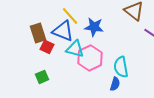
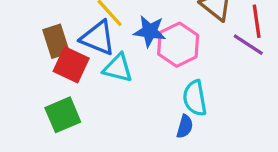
red square: (47, 47) -> (71, 65), size x1.5
pink hexagon: (90, 58) -> (178, 45), moved
green square: (42, 77) -> (63, 115), size x1.5

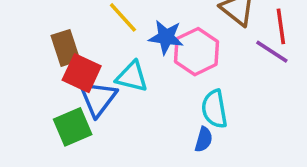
blue triangle: (98, 38) -> (98, 98), moved, turned 45

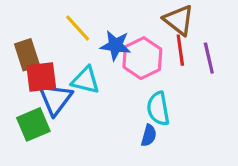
red line: (281, 26) -> (180, 50), moved
purple line: (272, 52) -> (209, 58), turned 44
red square: (82, 73) -> (41, 77), turned -32

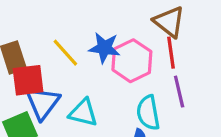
yellow line: (78, 28) -> (65, 53), moved
purple line: (209, 58) -> (179, 92), moved
cyan triangle: (86, 80) -> (83, 113), moved

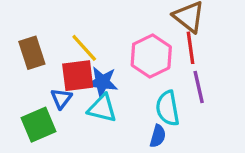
blue star: (104, 48) -> (102, 82), moved
red square: (28, 80) -> (78, 76), moved
blue triangle: (43, 103) -> (61, 98), size x0.6

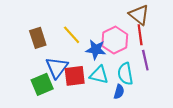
red square: (78, 76) -> (75, 76), moved
blue star: (102, 82) -> (96, 50), moved
blue triangle: (61, 98) -> (57, 67), size x1.6
cyan triangle: (102, 108) -> (99, 75), moved

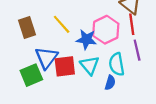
cyan triangle: (99, 75) -> (90, 65), turned 36

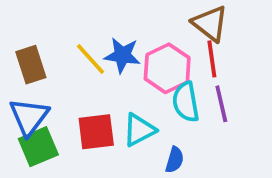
blue star: (86, 39) -> (122, 55), moved
blue triangle: (46, 58) -> (29, 117), moved
cyan semicircle: (117, 64) -> (186, 102), moved
cyan triangle: (90, 65) -> (139, 130), turned 42

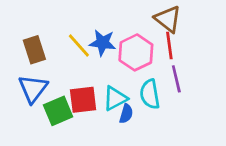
cyan semicircle: (186, 102) -> (150, 94), moved
green square: (38, 147) -> (58, 111), moved
blue semicircle: (175, 160) -> (126, 114), moved

